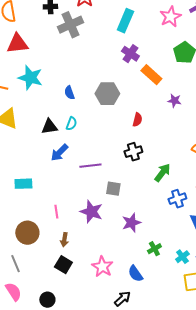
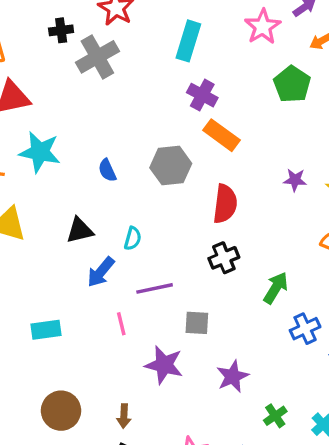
orange rectangle: (151, 75) -> (221, 135), moved
purple star: (174, 101) -> (295, 180), moved
red semicircle: (137, 120) -> (225, 204), size x1.6
cyan semicircle: (71, 124) -> (133, 238), moved
pink line: (56, 212) -> (121, 324), moved

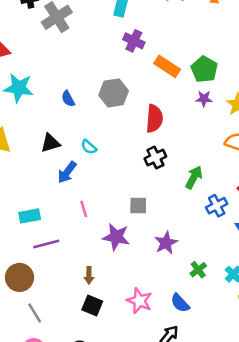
green pentagon: (292, 84) -> (204, 69), moved
orange rectangle: (221, 135) -> (167, 66), moved
cyan semicircle: (133, 238) -> (89, 147), turned 119
purple line: (155, 288) -> (46, 244), moved
brown circle: (61, 411) -> (19, 277), moved

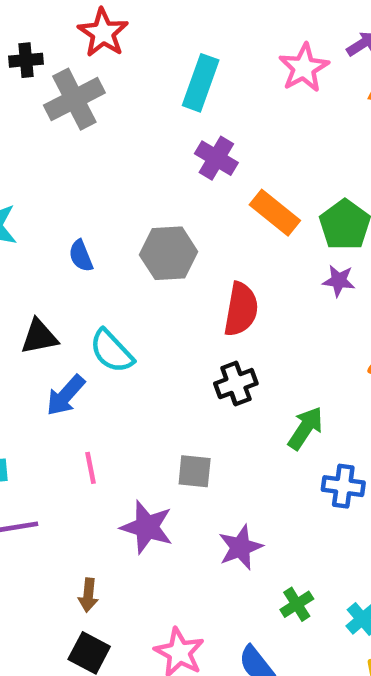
cyan semicircle: (89, 147) -> (112, 351), size x1.5
blue cross: (217, 206) -> (343, 486), turned 30

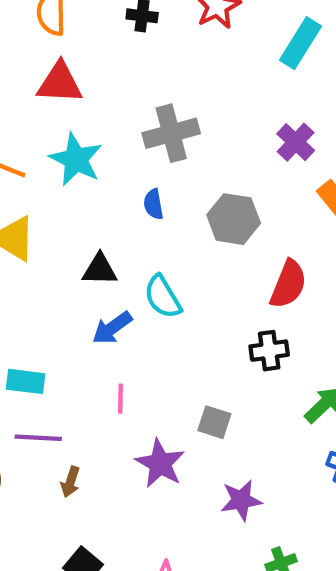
cyan rectangle: (201, 83) -> (300, 43), moved
gray cross: (74, 99) -> (171, 133), moved
brown arrow: (88, 595) -> (70, 482), moved

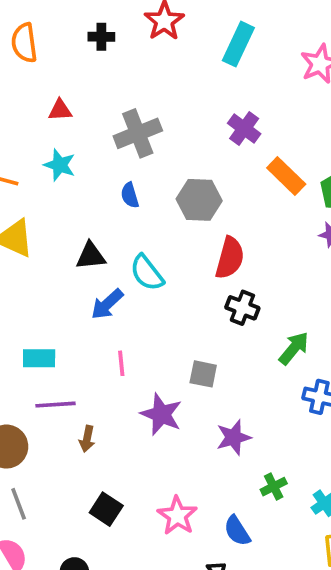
red triangle: (60, 83) -> (60, 110), moved, size x0.6
cyan star: (76, 159) -> (60, 165), size x0.7
red semicircle: (288, 284) -> (230, 258), moved
black cross: (269, 351) -> (242, 308), turned 36

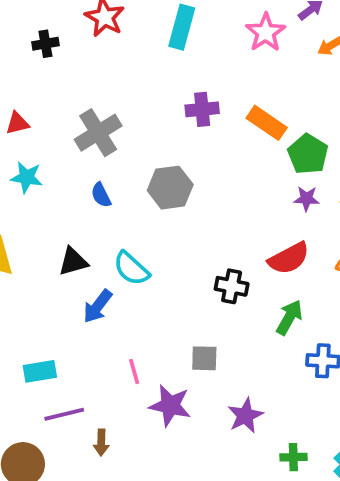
purple cross: (244, 128) -> (202, 109), turned -32
orange rectangle: (286, 176) -> (267, 123), moved
red semicircle: (230, 258) -> (289, 258), moved, turned 57
pink line: (121, 363) -> (134, 372), moved
green cross: (274, 487) -> (293, 457), turned 35

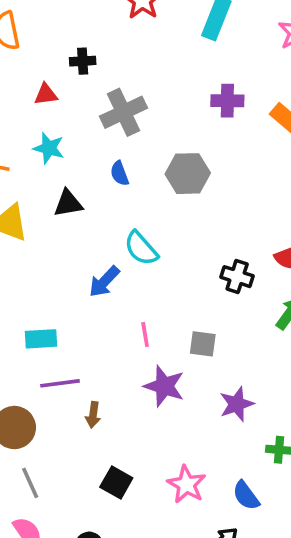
black cross: (45, 44) -> (83, 61), moved
black triangle: (73, 262) -> (68, 203), moved
pink line: (134, 372) -> (145, 334), moved

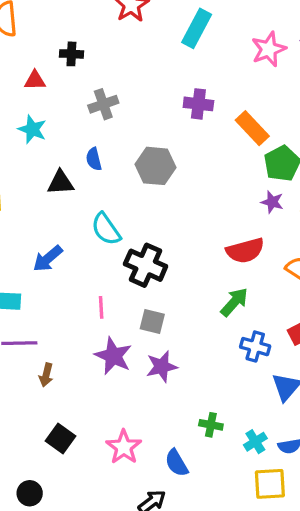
gray cross: (123, 112) -> (103, 104), size x0.7
black triangle: (68, 203) -> (61, 183), moved
black cross: (237, 277) -> (146, 265), moved, size x1.4
blue arrow: (104, 282) -> (48, 259), moved
purple star: (237, 404) -> (162, 367), moved

